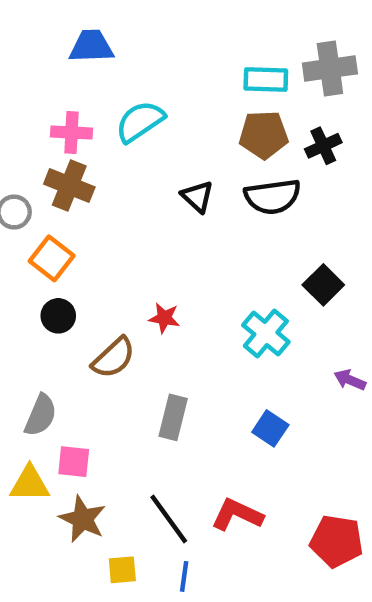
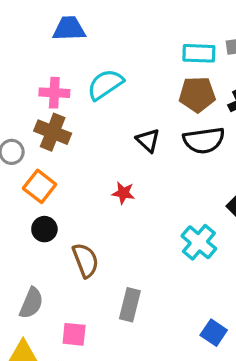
red star: (164, 318) -> (123, 193), moved
brown semicircle: (113, 358) -> (86, 260), turned -68
blue square: (270, 428) -> (214, 333), moved
pink square: (74, 462) -> (74, 334), moved

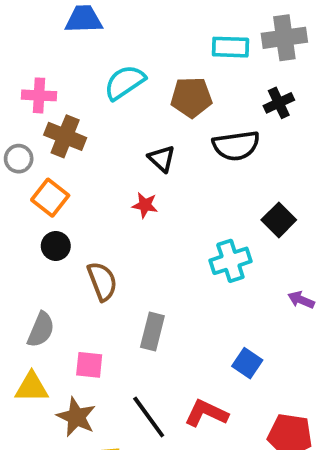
pink cross: (54, 93) -> (39, 95), moved
brown pentagon: (197, 94) -> (191, 97), moved
black triangle: (148, 140) -> (162, 159), moved
cyan cross: (199, 242) -> (230, 261), turned 32

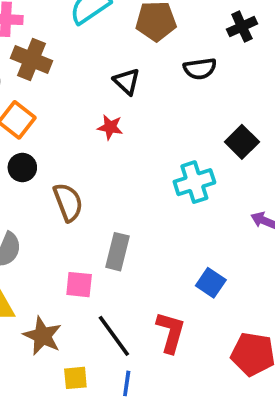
black semicircle: (236, 146) -> (200, 69), size x0.7
pink square: (89, 365) -> (79, 285), moved
red L-shape: (206, 413) -> (171, 332), turned 81

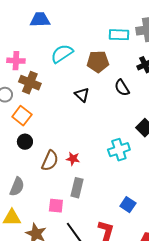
black semicircle: (200, 69) -> (122, 88), turned 66
red star: (110, 127) -> (73, 159), moved
brown semicircle: (68, 202) -> (50, 161), turned 45

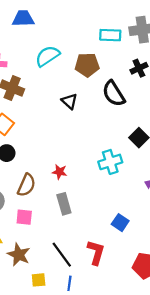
black semicircle: (122, 88) -> (114, 94), size x1.4
brown semicircle: (50, 161) -> (26, 185), moved
gray rectangle: (77, 188) -> (64, 204), turned -30
pink square: (56, 206) -> (24, 217), moved

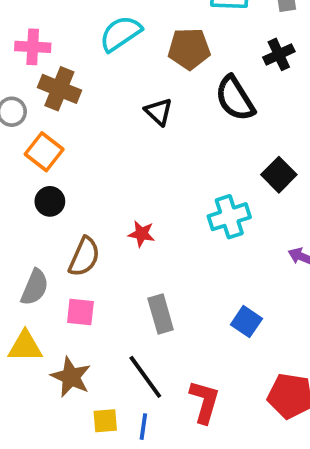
gray rectangle: (64, 204) -> (161, 314), moved
red L-shape: (96, 252) -> (204, 402), moved
blue line: (69, 283) -> (143, 427), moved

